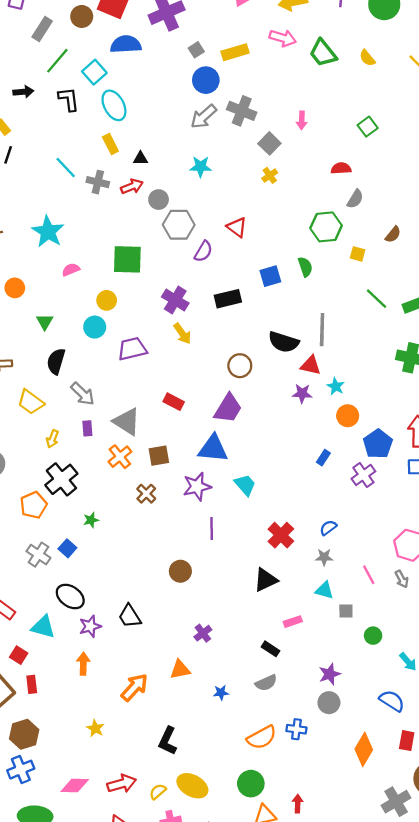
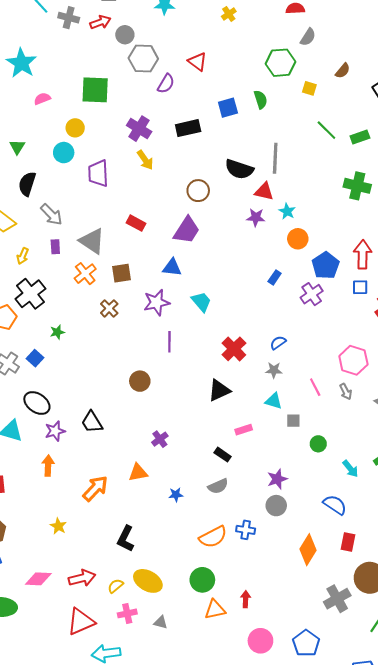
purple trapezoid: (132, 349) -> (98, 173), turned -80
blue triangle: (213, 449) -> (172, 267), size x0.7

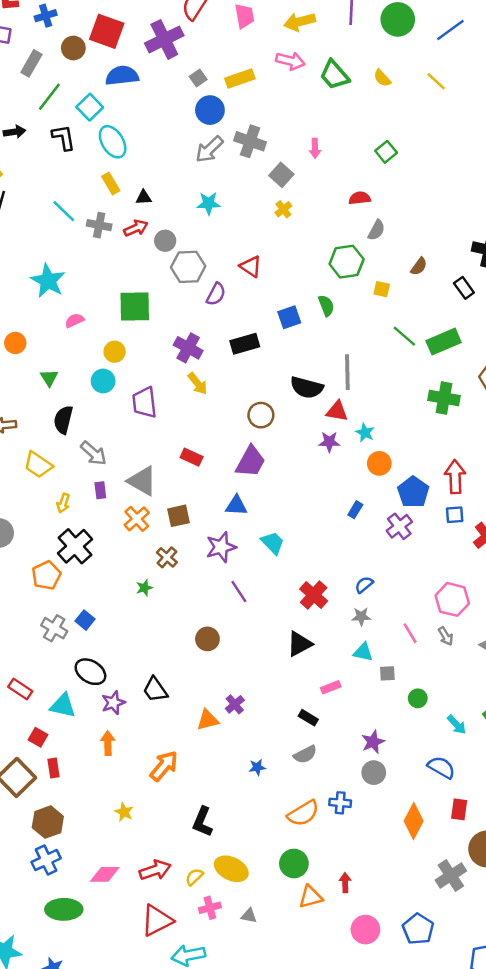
green rectangle: (360, 137) -> (444, 342), size x1.5
green star: (57, 332) -> (144, 588), moved
purple line: (169, 342) -> (239, 592), turned -30
orange triangle: (138, 473) -> (208, 720), moved

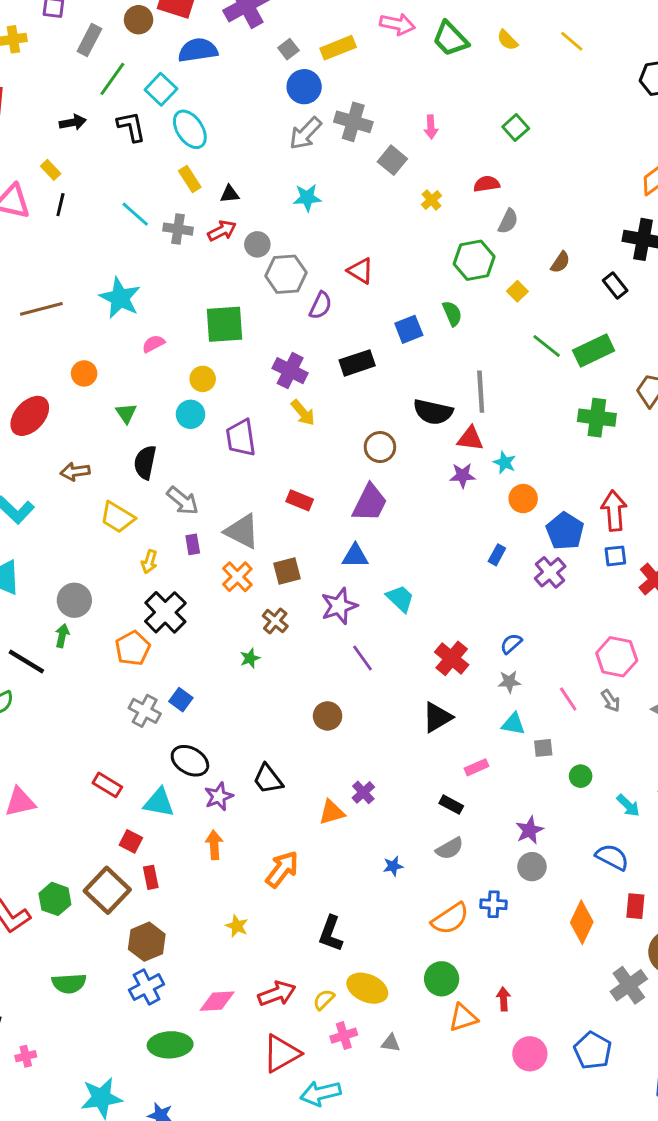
yellow cross: (283, 209) -> (432, 200), moved
yellow square: (382, 289) -> (517, 291), turned 35

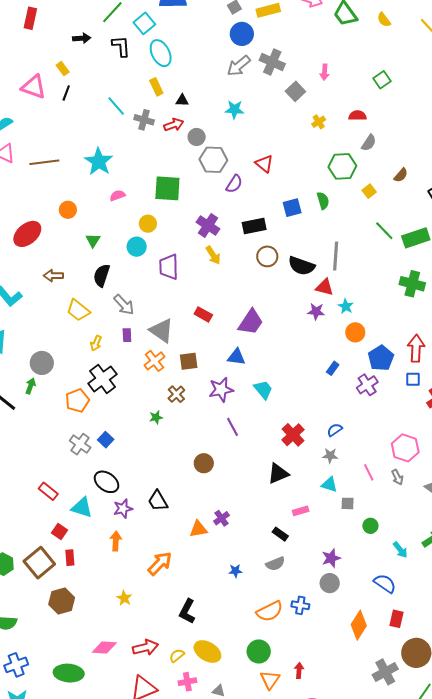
brown circle: (380, 447) -> (267, 256), moved
blue cross: (147, 987) -> (16, 665), moved
orange triangle: (463, 1018) -> (270, 680), turned -45

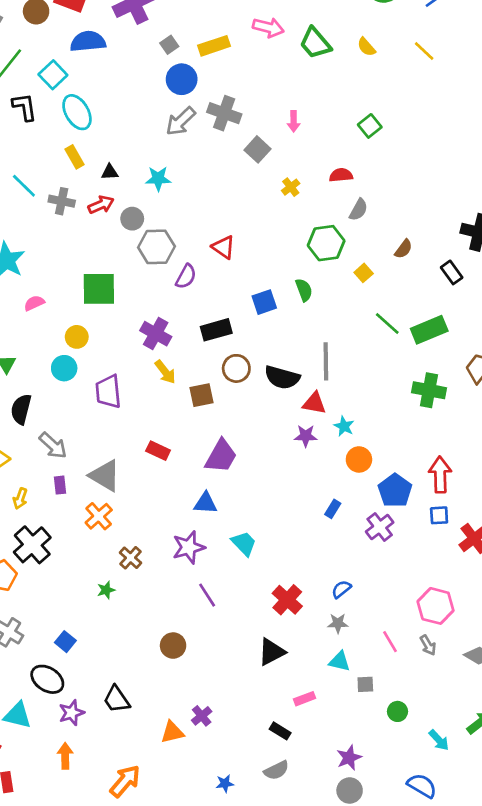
cyan star: (234, 110) -> (158, 179), moved
brown square: (189, 361) -> (201, 395), moved
blue square: (106, 440) -> (65, 642), moved

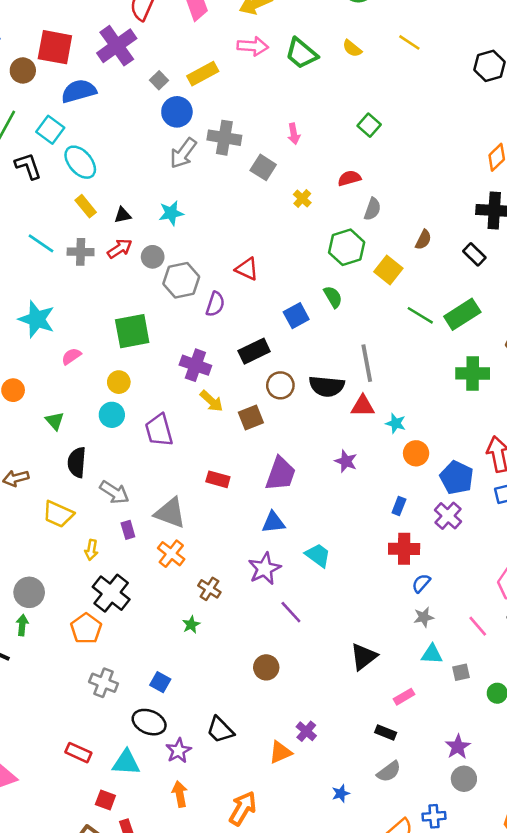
yellow square: (364, 273) -> (388, 270), size x1.5
purple star: (306, 436) -> (346, 461), moved, turned 30
red cross: (287, 600) -> (404, 549), moved, turned -32

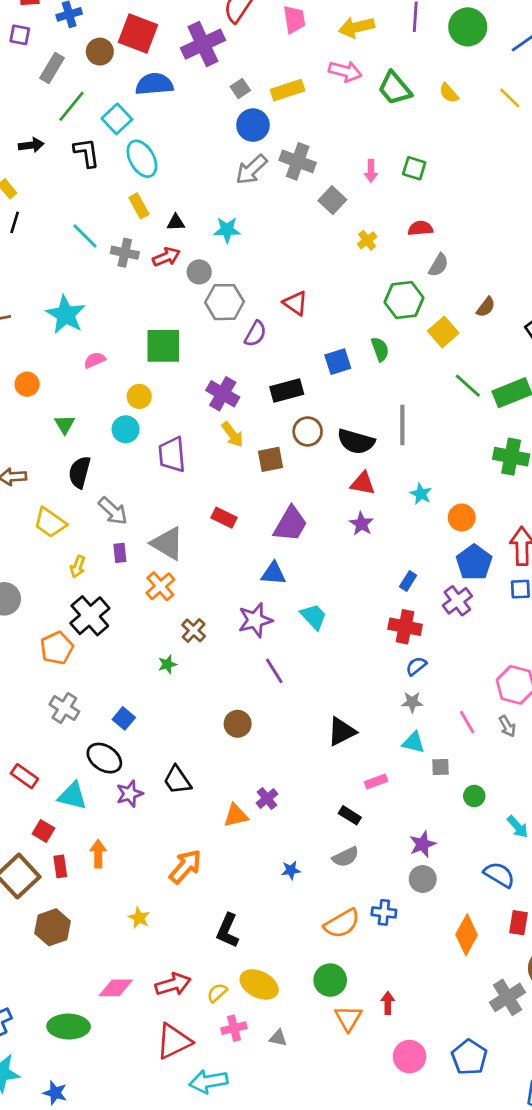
green square: (369, 125) -> (414, 168), moved, turned -35
red triangle: (363, 406) -> (363, 483), moved
orange circle: (416, 453) -> (462, 517), moved
orange arrow: (180, 794) -> (98, 854), moved

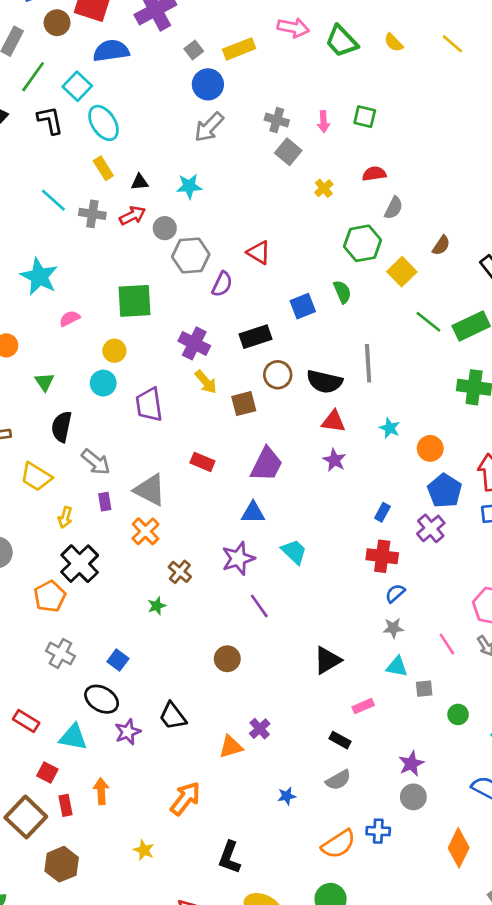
gray cross: (298, 161) -> (277, 120), moved, size x0.7

